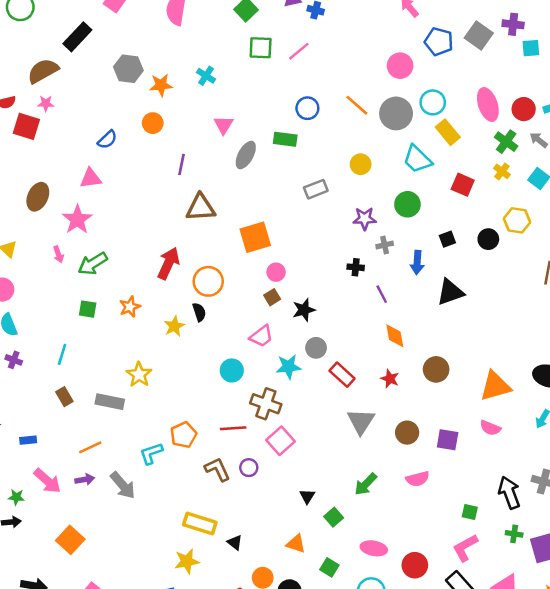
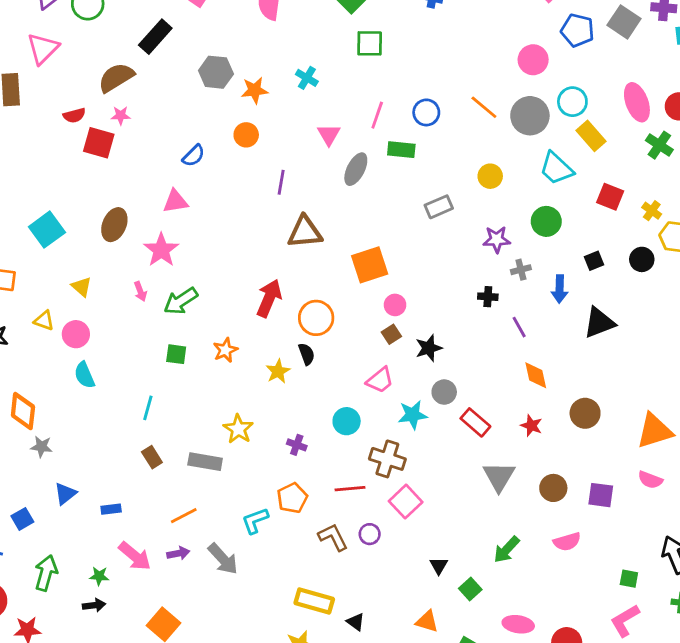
pink line: (299, 51) -> (377, 115), moved, turned -30
yellow cross: (502, 171) -> (652, 211), moved
purple cross: (14, 360) -> (297, 445), moved

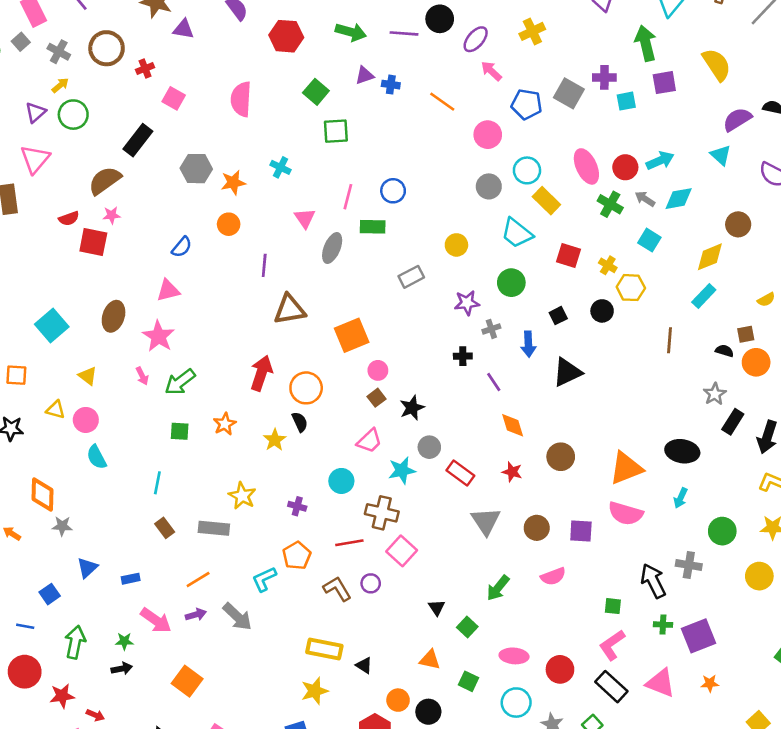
orange line: (484, 107) -> (442, 102), moved
gray circle: (530, 116) -> (489, 186), size x0.7
pink semicircle: (650, 480) -> (626, 513), size x1.5

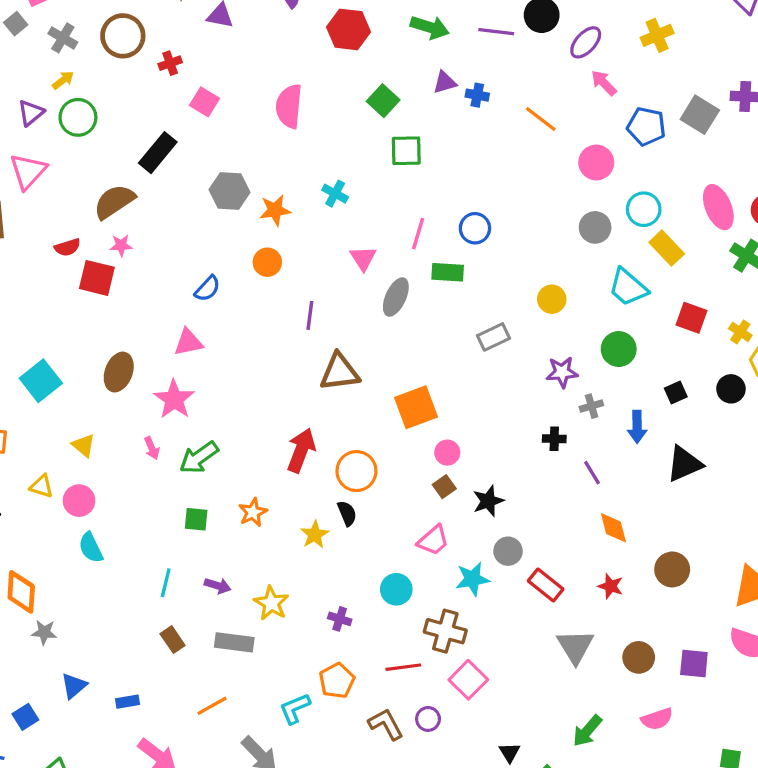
purple arrow: (196, 615) -> (218, 586), moved, turned 30

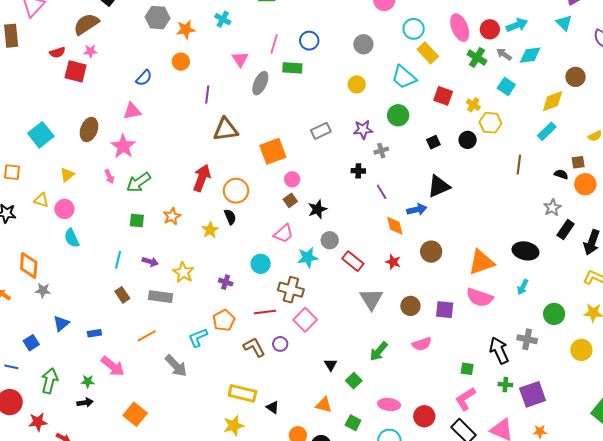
gray circle: (595, 227) -> (363, 44), moved
gray rectangle: (494, 337) -> (321, 131), moved
blue arrow: (637, 427) -> (417, 210), moved, turned -102
yellow triangle: (84, 445) -> (67, 175), turned 42

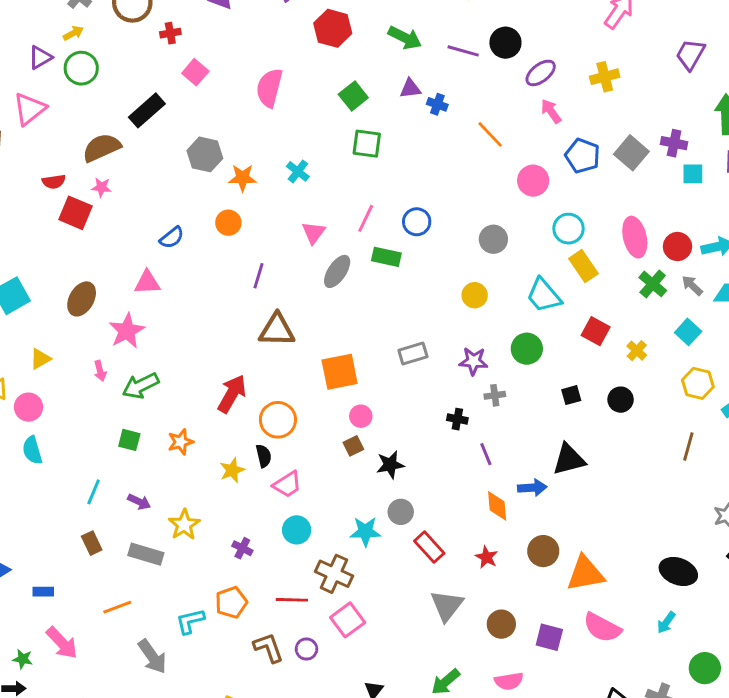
yellow hexagon: (490, 123) -> (698, 383), moved
pink trapezoid: (283, 234) -> (287, 484), moved
orange triangle: (481, 262) -> (585, 574), moved

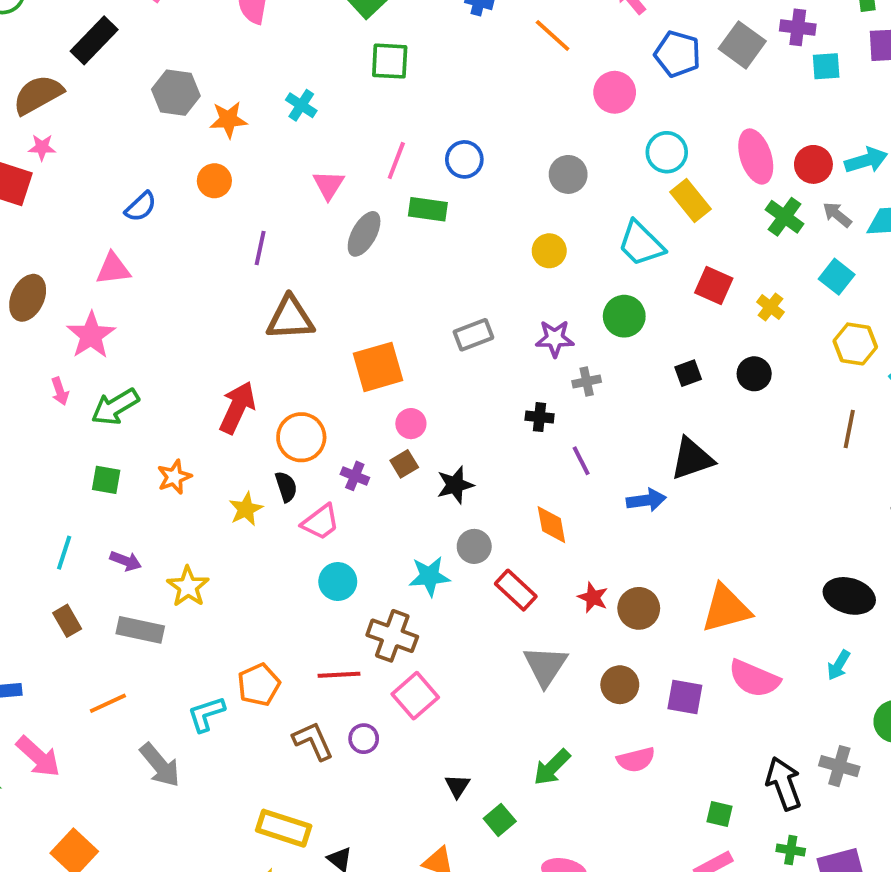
orange diamond: (497, 506) -> (551, 525), moved
purple cross: (242, 548) -> (355, 476), moved
brown circle: (543, 551) -> (639, 608), moved

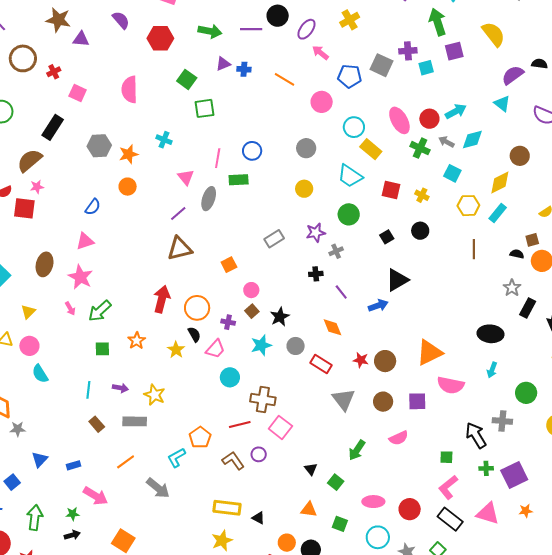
purple line: (260, 248) -> (178, 213), moved, turned 48
orange square: (378, 367) -> (229, 265), size x0.6
cyan star: (429, 576) -> (261, 345), moved

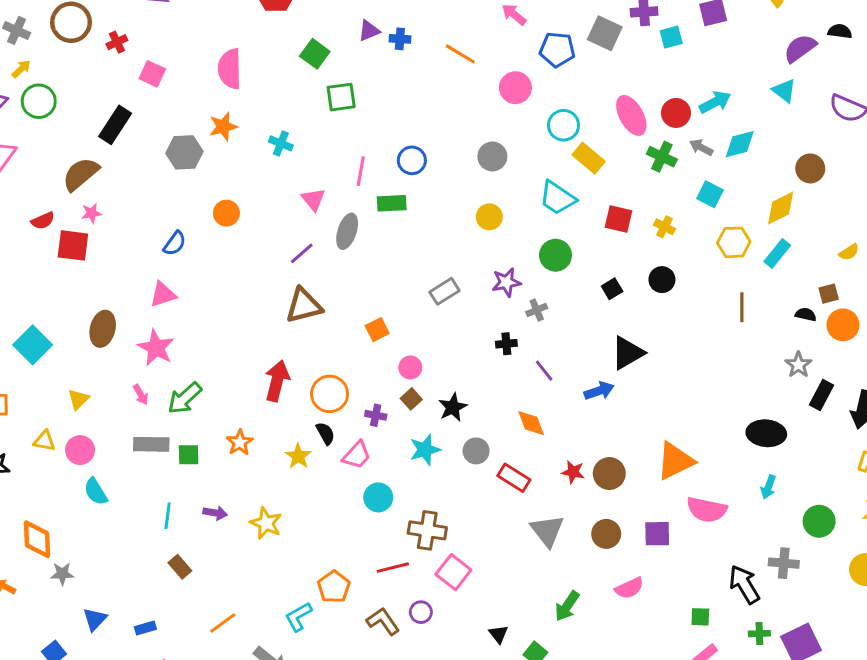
orange star: (129, 154) -> (223, 127), moved
gray rectangle: (135, 421) -> (151, 444), moved

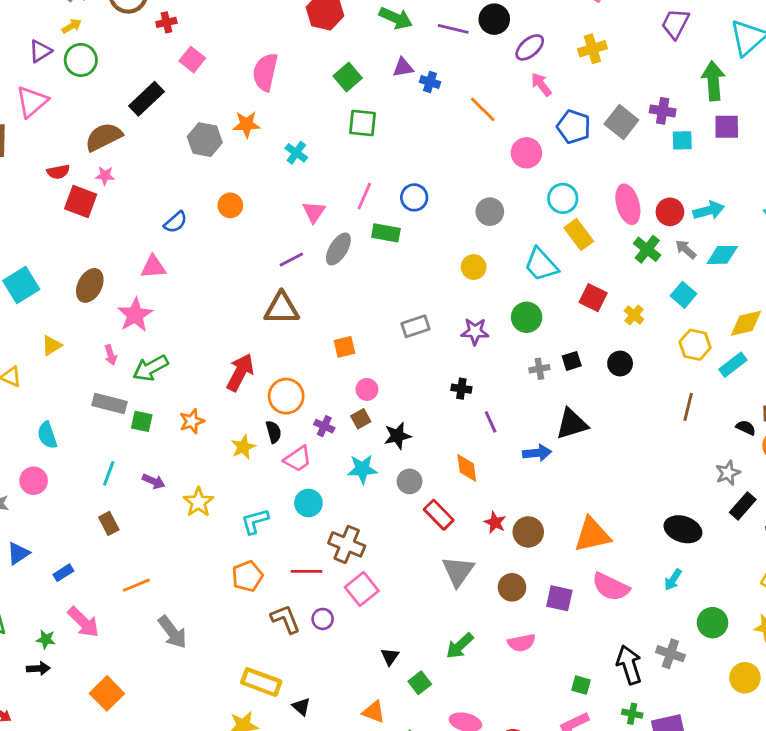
gray cross: (537, 310) -> (539, 369), moved
pink circle: (80, 450) -> (34, 481), moved
cyan L-shape: (298, 617) -> (255, 521), moved
blue rectangle: (145, 628) -> (63, 573), turned -30

